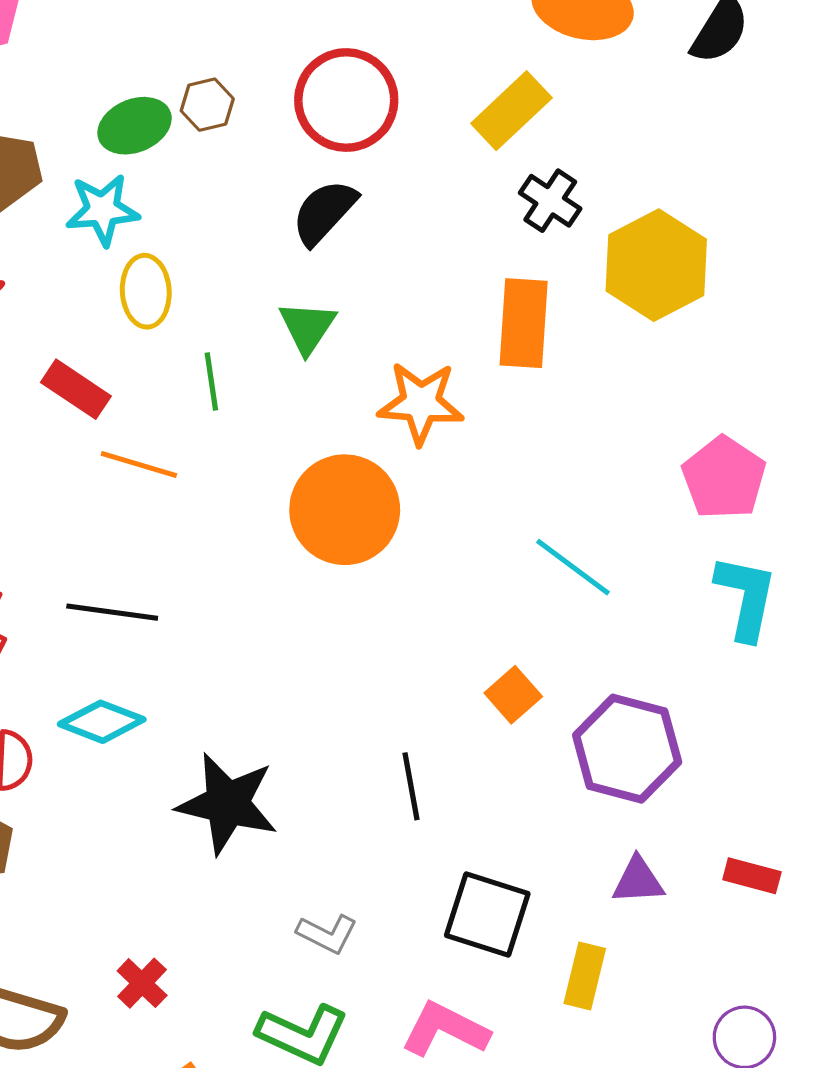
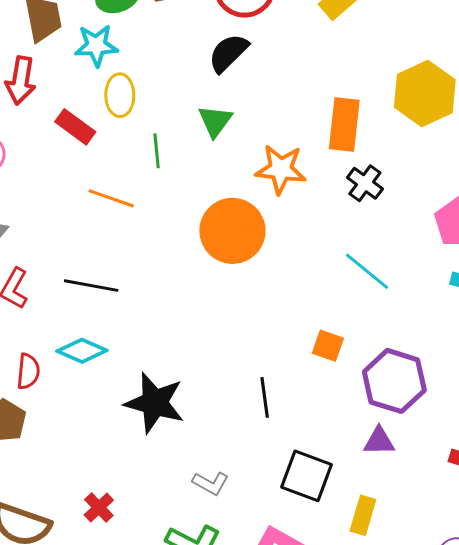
black cross: (550, 201) -> (365, 183), moved
red rectangle: (76, 389) -> (75, 127), moved
orange square: (513, 695) -> (328, 346), turned -32
purple triangle: (638, 881) -> (379, 441), moved

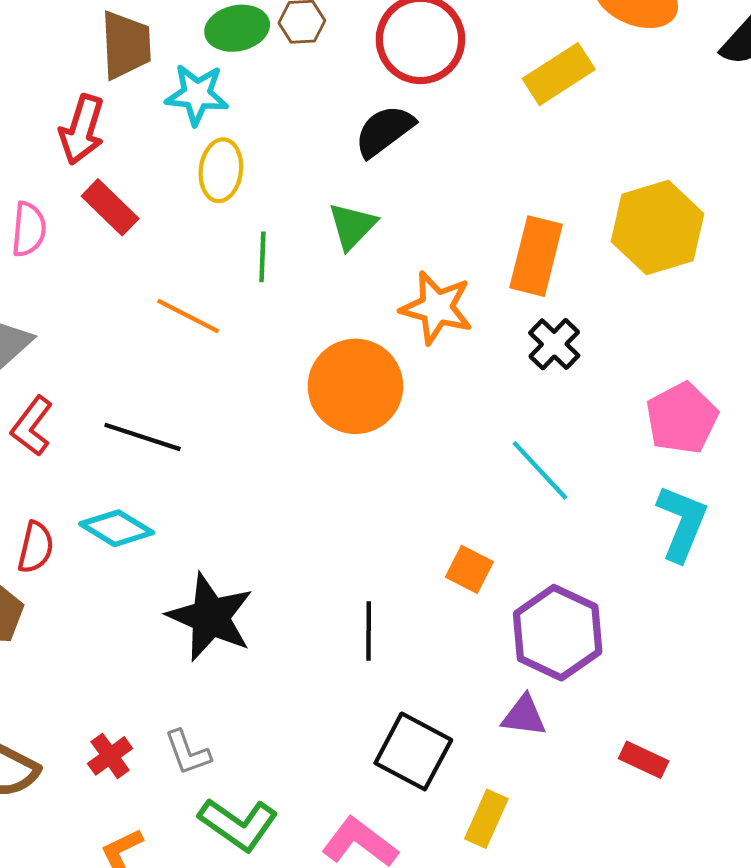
red rectangle: (75, 127) -> (110, 207), moved
gray L-shape: (211, 483) -> (188, 752), moved, turned 33

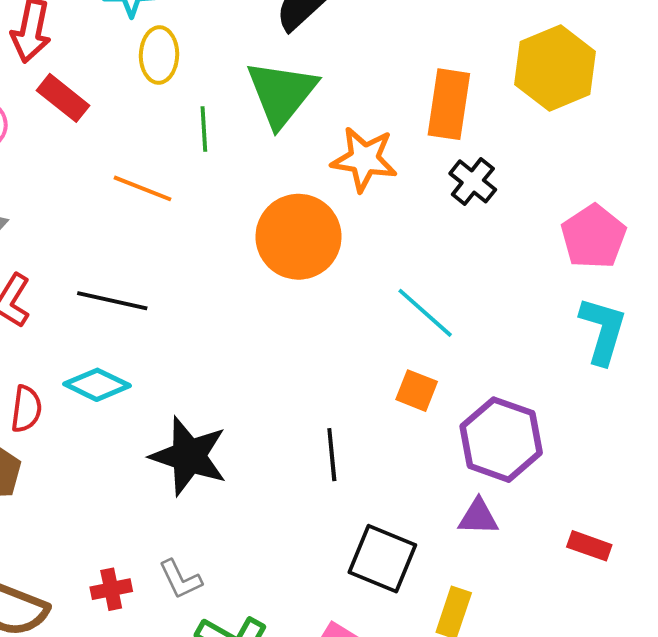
green triangle: (352, 226) -> (281, 93), size x1.6
cyan line: (540, 470) -> (425, 313), moved
red cross: (110, 756) -> (111, 589), turned 30

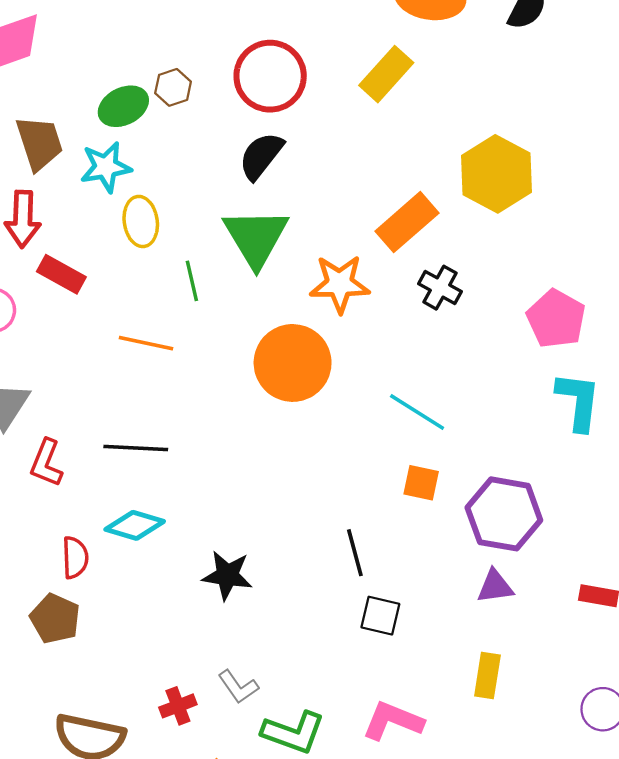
orange rectangle: (449, 104) -> (407, 222), turned 50
black star: (189, 456) -> (227, 575), size x0.7
black square: (382, 559) -> (380, 616), moved, size x0.7

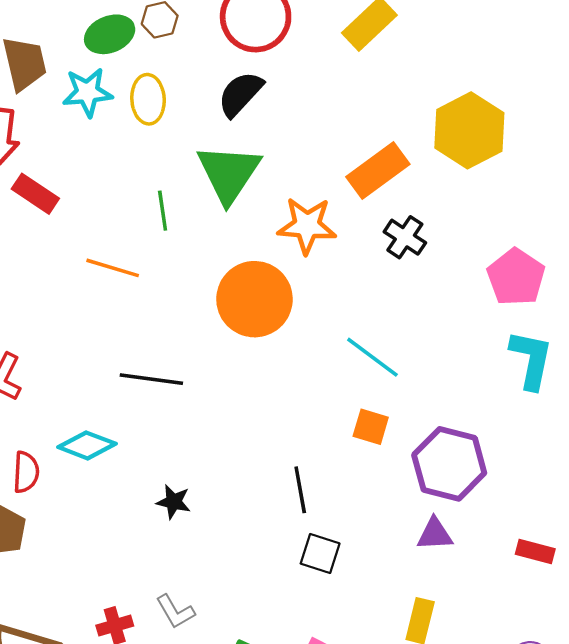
yellow ellipse: (141, 221) -> (148, 99), moved
black line: (136, 448) -> (151, 379), moved
black star: (227, 575) -> (174, 502), size x0.7

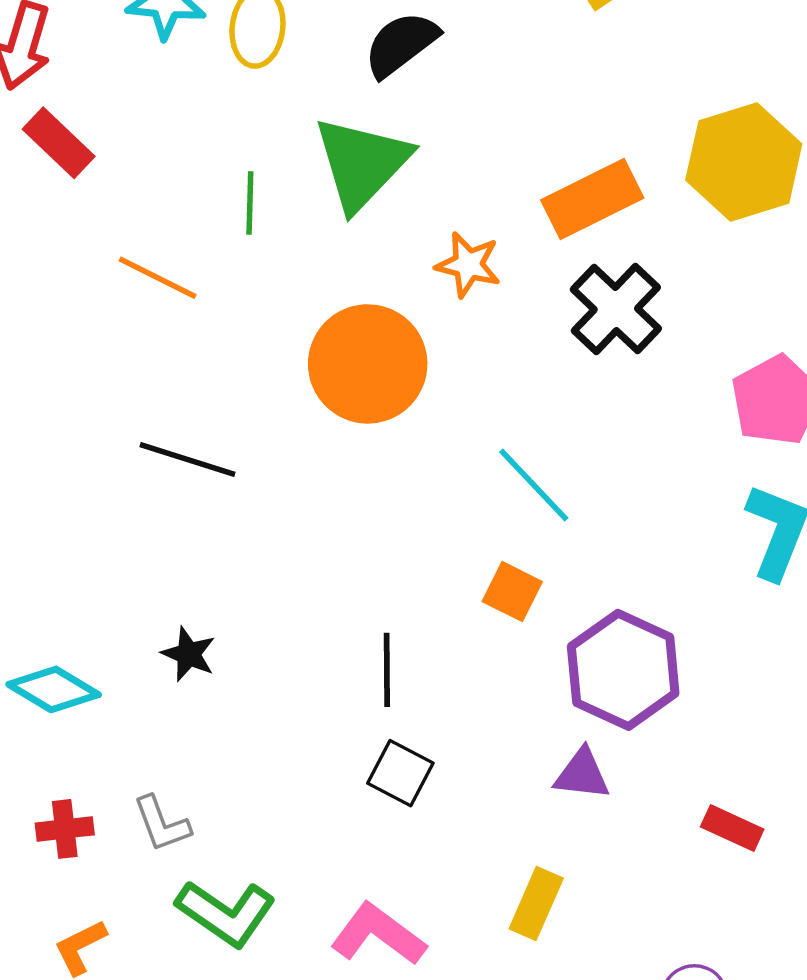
orange star: (307, 226) -> (468, 265), size x0.7
black cross: (405, 237) -> (616, 309), size x1.4
cyan diamond: (87, 445) -> (54, 689), moved

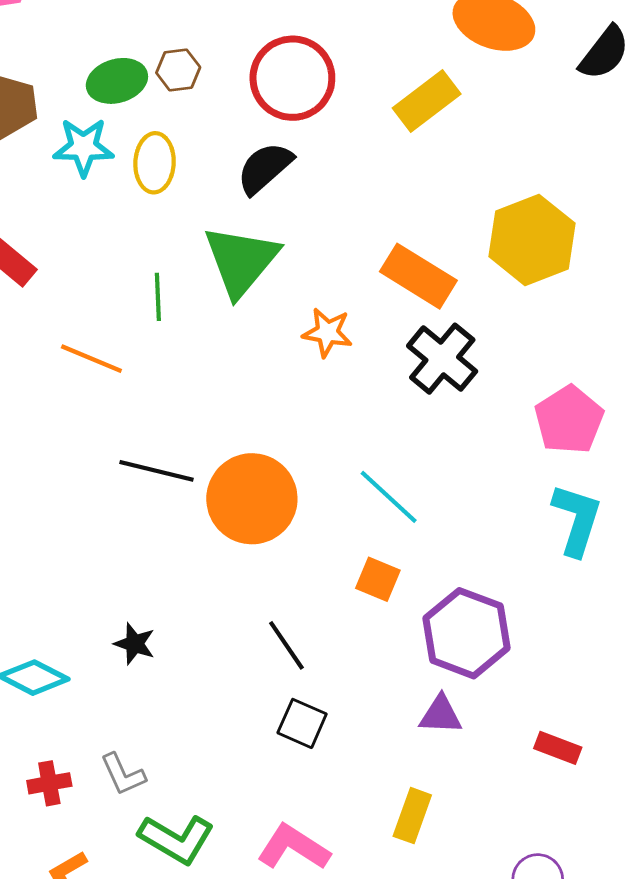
orange rectangle: (592, 199) -> (418, 276), turned 62
orange circle: (368, 364) -> (252, 499), moved
black line: (187, 459) -> (157, 471), moved
black line: (387, 670) -> (286, 645), turned -30

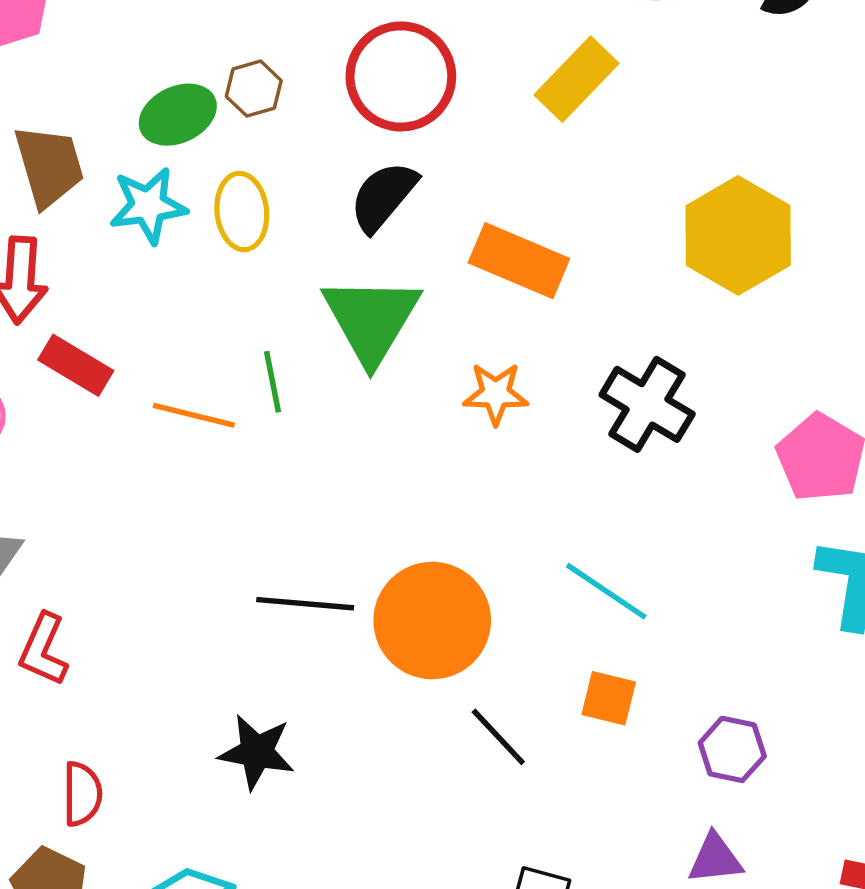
orange rectangle: (418, 276) -> (519, 261), moved
orange line: (91, 359) -> (194, 415), moved
purple hexagon: (466, 633) -> (732, 749), size x0.6
black star: (135, 644) -> (257, 752), moved, size x1.4
black line: (286, 645) -> (498, 737), moved

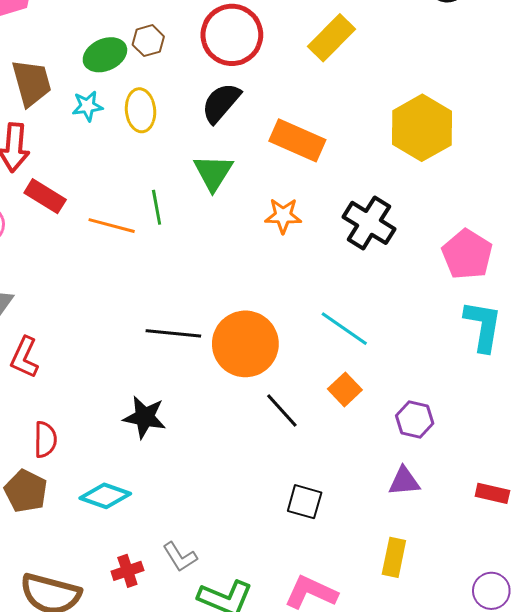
cyan star: (148, 205) -> (87, 106), size x0.7
green triangle: (371, 319) -> (213, 172), size x0.7
orange square: (609, 698) -> (345, 389), turned 32

